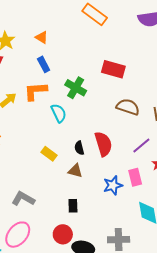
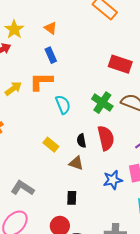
green cross: (76, 88) -> (102, 103), moved

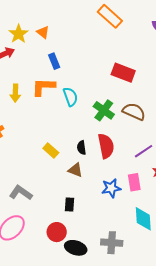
orange triangle: (50, 28) -> (43, 32), moved
yellow arrow: (13, 89) -> (15, 93), turned 126
cyan semicircle: (63, 105) -> (70, 97), moved

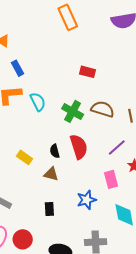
orange rectangle: (110, 16) -> (68, 17), turned 30
red rectangle: (123, 73) -> (87, 72), size x0.7
blue star: (111, 188) -> (87, 200), moved
red circle: (57, 232) -> (23, 239), moved

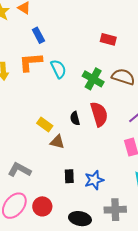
brown triangle: (51, 174) -> (57, 142), moved
blue star: (87, 200) -> (94, 180), moved

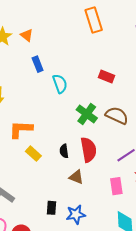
orange L-shape: (31, 62) -> (21, 129), moved
cyan semicircle: (58, 69) -> (60, 84), moved
brown triangle: (57, 142) -> (76, 177), moved

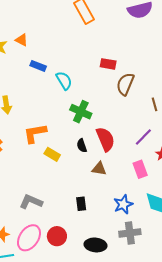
blue rectangle: (38, 64) -> (38, 66), turned -35
green cross: (87, 114) -> (81, 112), moved
brown semicircle: (117, 115) -> (125, 84), moved, turned -80
blue star: (76, 214) -> (123, 204), moved

